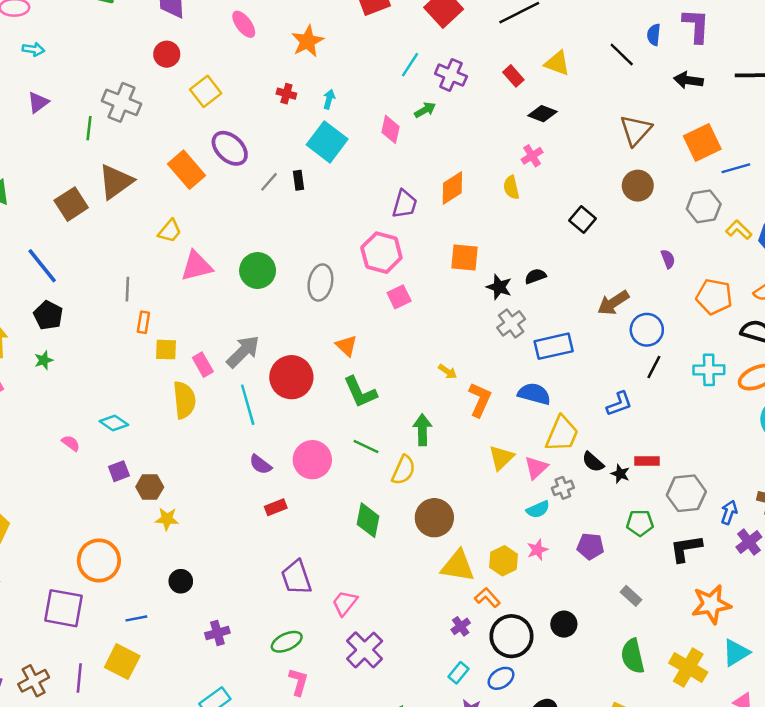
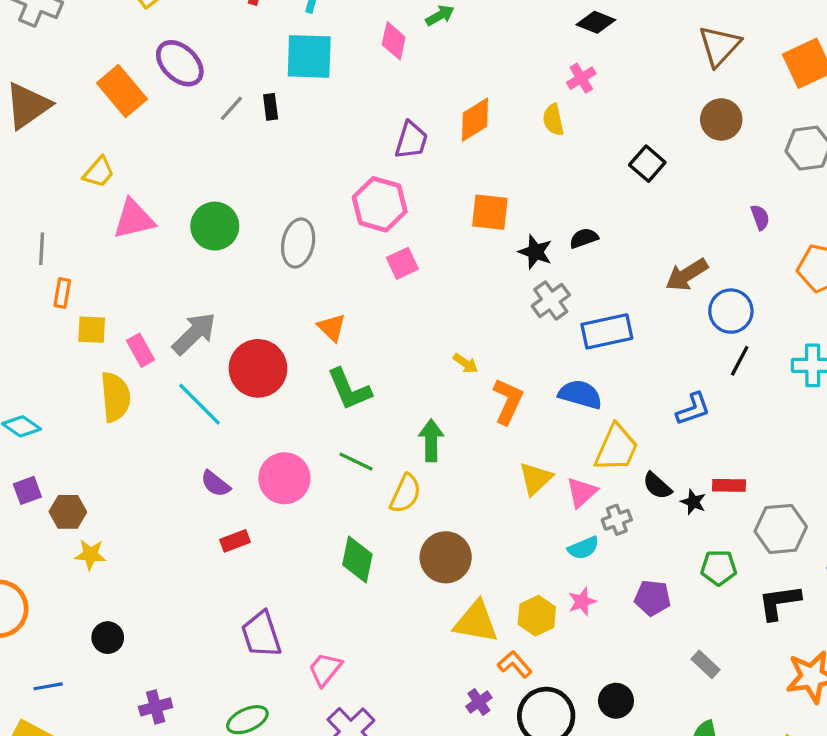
cyan square: (327, 142) -> (309, 56), turned -36
cyan line: (248, 405) -> (199, 404), turned -30

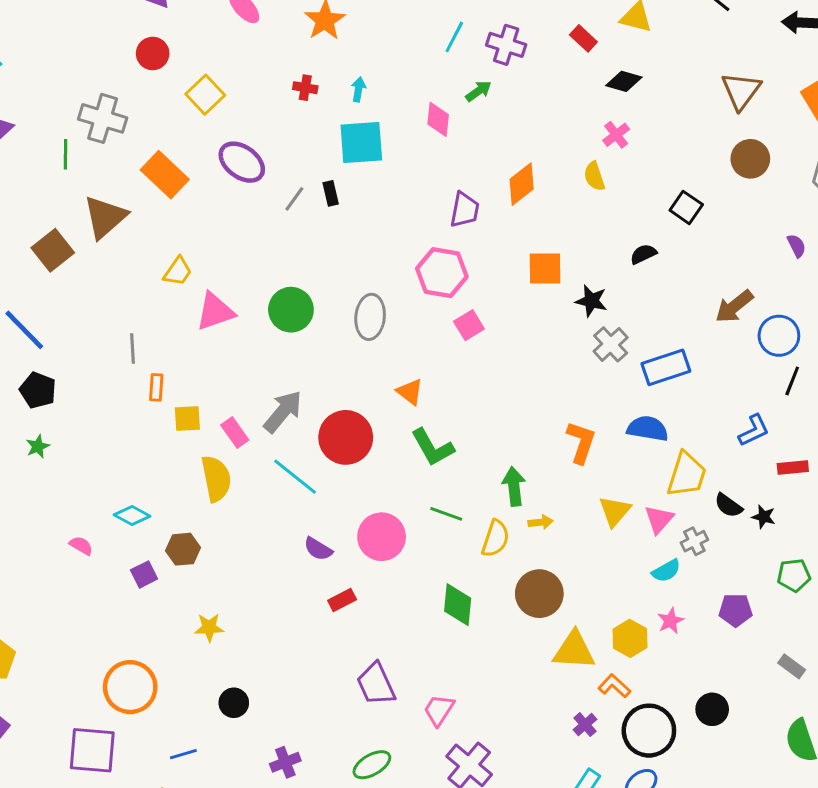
orange rectangle: (122, 91) -> (165, 175), moved
black semicircle: (584, 238) -> (643, 254), moved
yellow arrow: (466, 363) -> (541, 522), moved, turned -35
red rectangle: (729, 485) -> (793, 467), moved
brown hexagon: (68, 512) -> (183, 549), moved

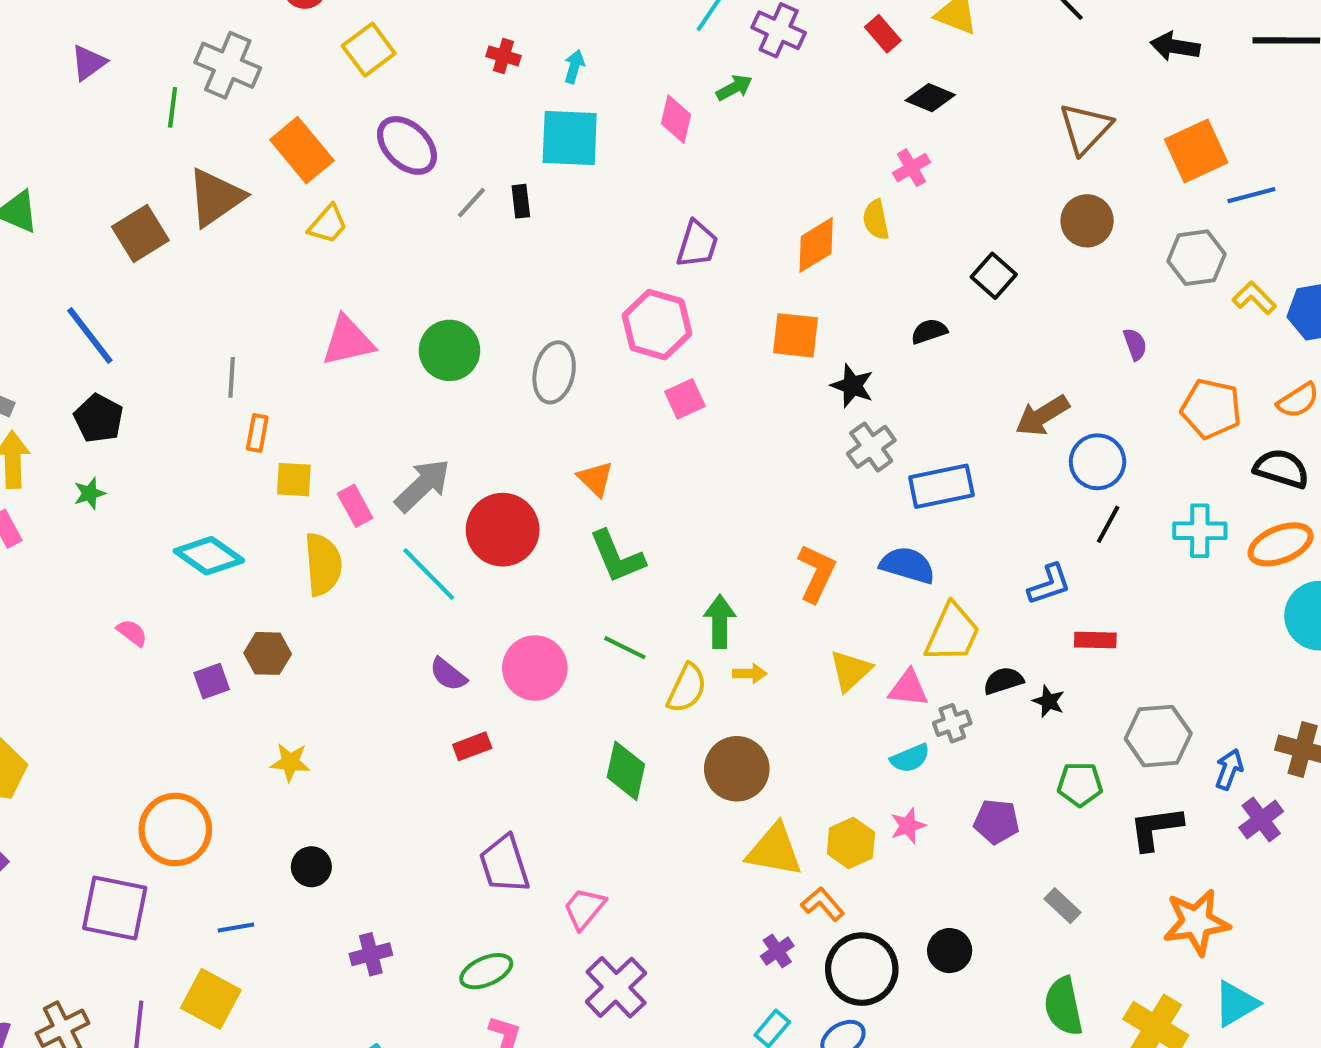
orange diamond: (522, 184) -> (816, 245), moved
yellow trapezoid: (178, 271) -> (328, 224), moved
black semicircle: (728, 505) -> (1003, 681), turned 120
cyan diamond: (132, 515) -> (209, 556), moved, size x1.4
pink triangle: (659, 519) -> (908, 688), turned 48

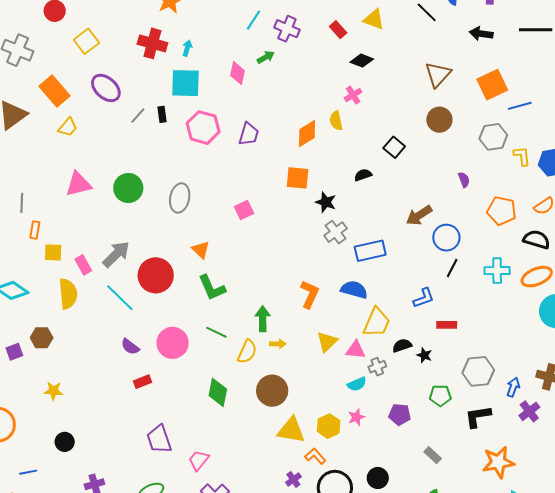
red cross: (503, 56) -> (152, 43), size x1.8
yellow L-shape: (1254, 298) -> (522, 156), turned 40
pink hexagon: (657, 325) -> (203, 128), moved

